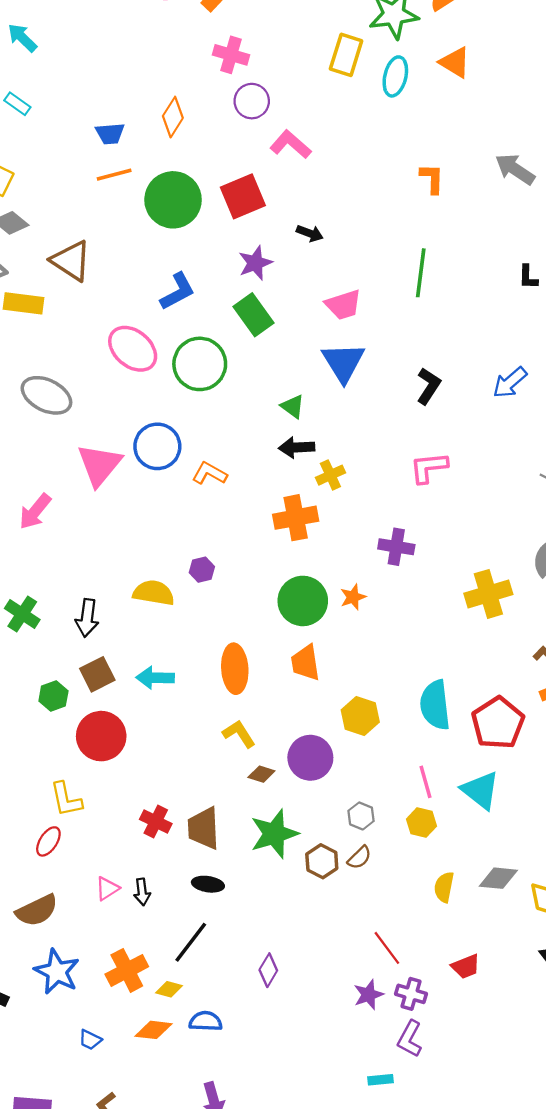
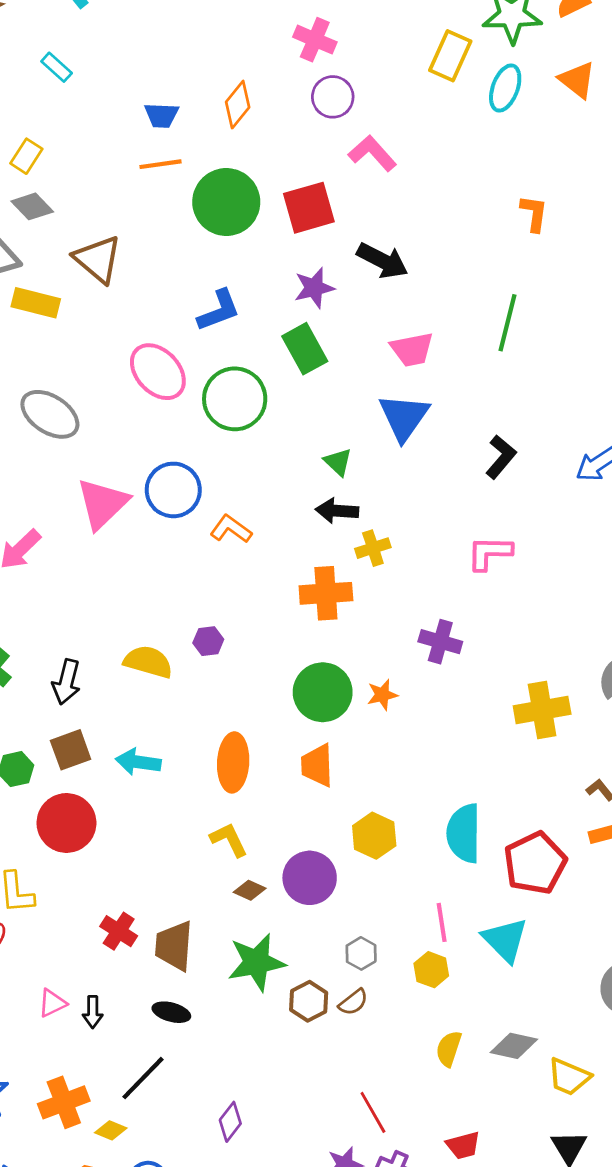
black arrow: (310, 233) -> (382, 261), size x1.6

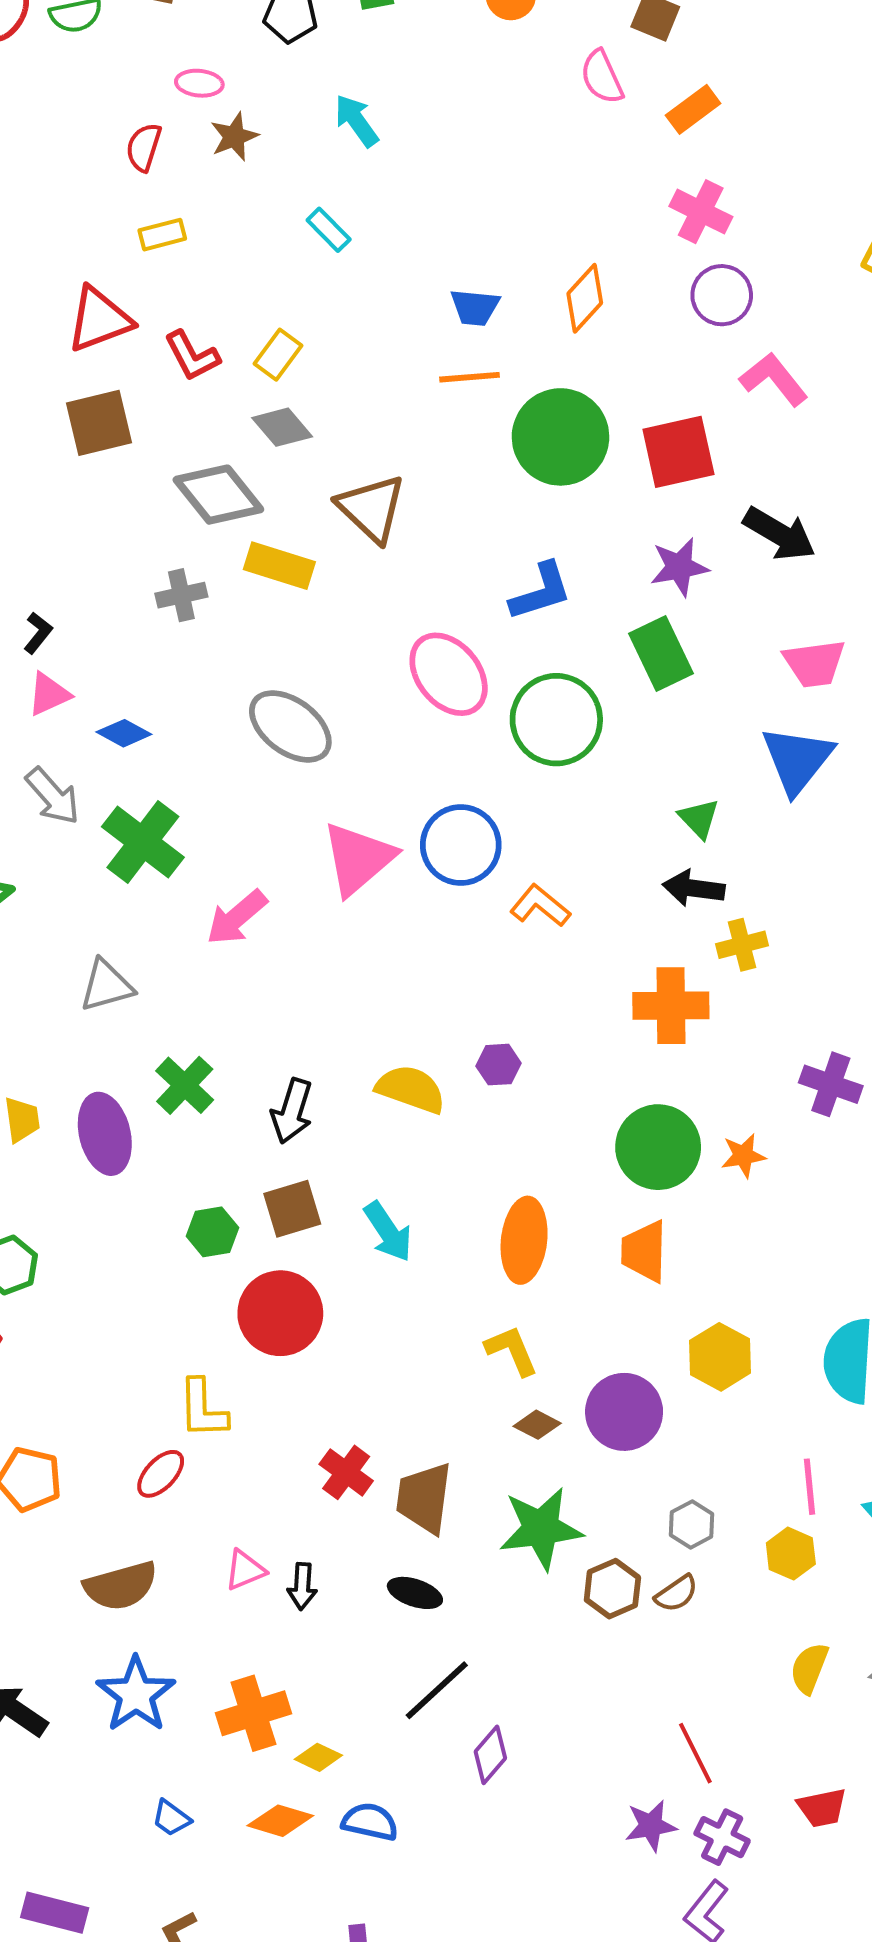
cyan arrow: (138, 762) -> (388, 1232), turned -135
black line: (143, 1078) -> (437, 1690), moved

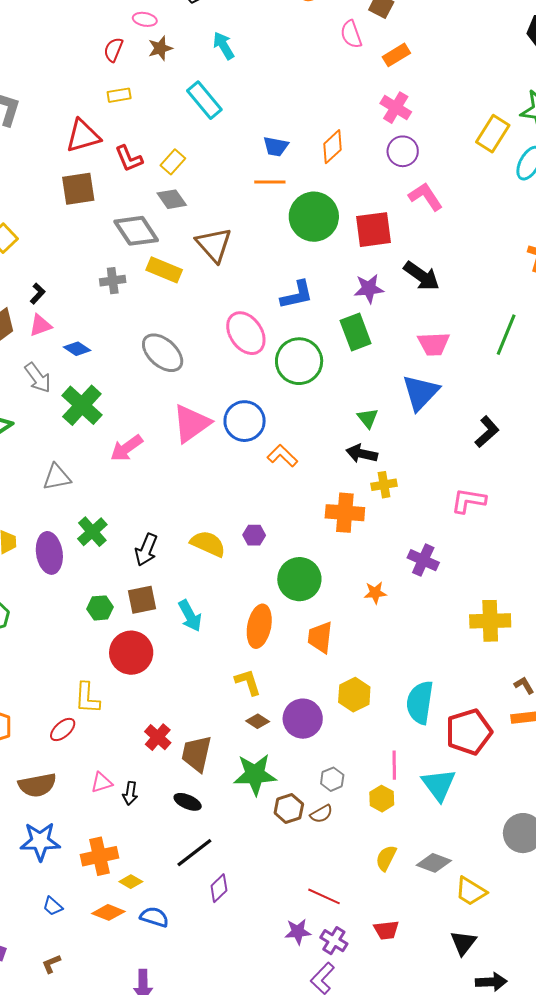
cyan rectangle: (329, 230) -> (204, 100), size x1.6
green circle: (658, 1147) -> (299, 579), moved
blue star: (136, 1694) -> (40, 841), turned 30
red line: (695, 1753) -> (324, 896), turned -44

